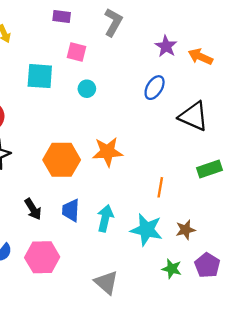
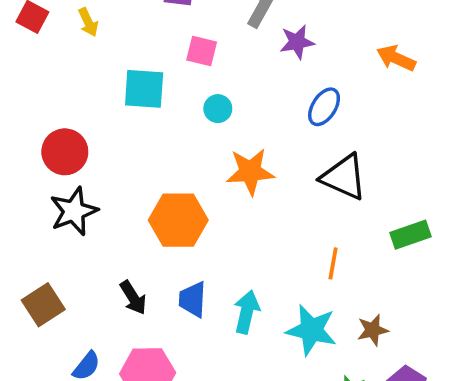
purple star: (166, 46) -> (297, 42), moved, turned 30
black triangle: (194, 116) -> (344, 177), moved
orange star: (108, 152) -> (250, 172), moved

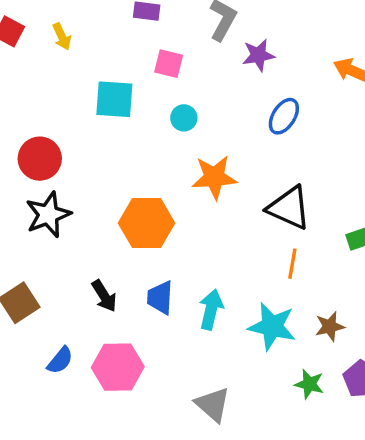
black triangle: (344, 177) -> (289, 208), moved

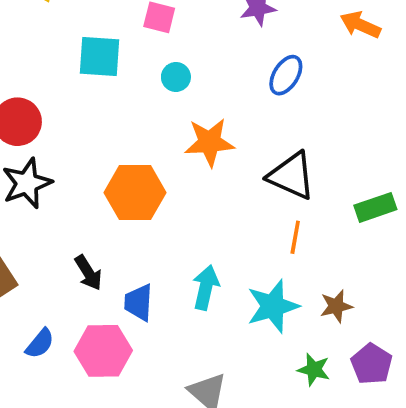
blue trapezoid: (160, 298) -> (139, 302), moved
cyan star: (272, 326) -> (273, 306), turned -30

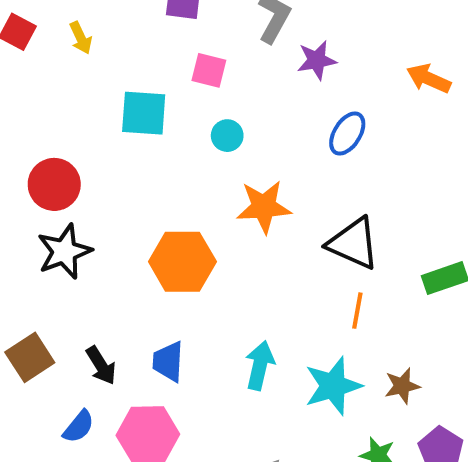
black arrow: (88, 273) -> (101, 366), moved
blue trapezoid: (139, 302) -> (168, 361), moved

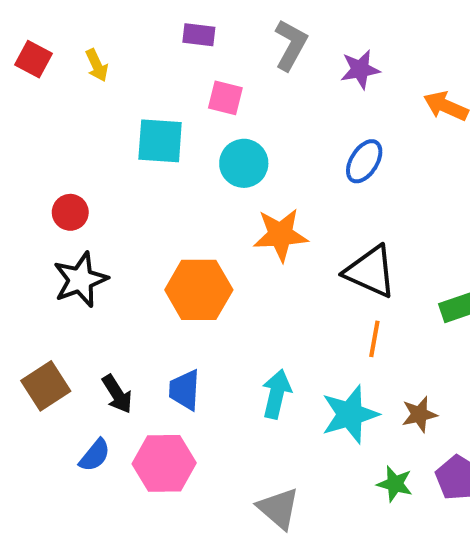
purple star: (317, 60) -> (360, 69), moved
cyan circle: (227, 136) -> (244, 163), size x1.5
red circle: (54, 184) -> (70, 212), size x0.7

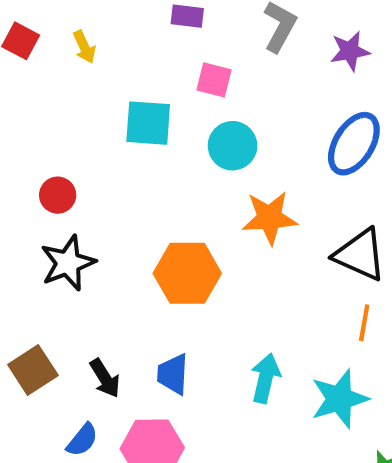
blue ellipse: (364, 161) -> (354, 144), size x1.4

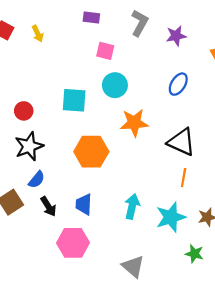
cyan square: (148, 123) -> (74, 100), moved
blue ellipse: (354, 144) -> (178, 84), size x0.7
blue semicircle: (82, 440) -> (37, 180), moved

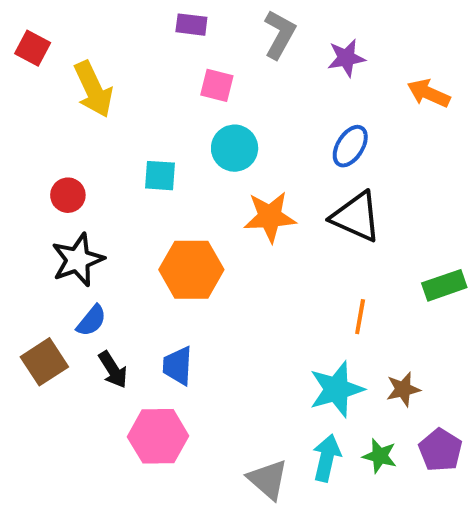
yellow arrow: (38, 34) -> (93, 89), moved, size x1.8
cyan square: (74, 100) -> (160, 176), size x0.7
black triangle: (181, 142) -> (356, 217), moved
cyan arrow: (132, 206) -> (327, 458), moved

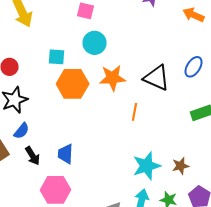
blue ellipse: (350, 146) -> (194, 67), moved
orange hexagon: (191, 270) -> (72, 84), moved
orange line: (360, 317) -> (134, 112), moved

